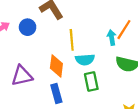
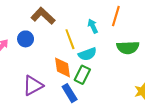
cyan arrow: (112, 37) -> (93, 26), moved
green rectangle: (91, 81) -> (82, 75), moved, turned 54

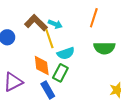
brown L-shape: (43, 16) -> (36, 23), moved
cyan arrow: (93, 26) -> (55, 24), moved, turned 136

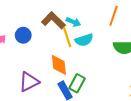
cyan semicircle: (66, 53) -> (84, 40), moved
green rectangle: (60, 73) -> (77, 83), moved

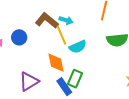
cyan semicircle: (84, 40) -> (78, 47), moved

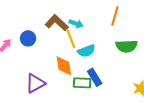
green rectangle: (75, 79) -> (82, 83), turned 66
blue rectangle: (64, 87) -> (95, 77), moved

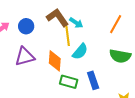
cyan semicircle: (86, 51) -> (80, 52), turned -42
blue rectangle: (95, 77) -> (93, 80), moved
purple triangle: (35, 83) -> (25, 56), moved

